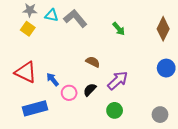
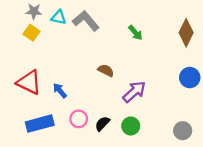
black semicircle: (90, 90) -> (102, 124), moved
pink circle: (69, 93) -> (79, 119), moved

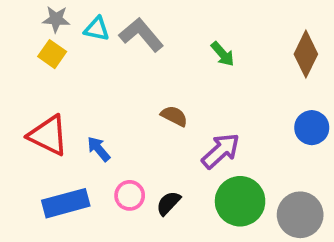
green circle: (131, 126) -> (240, 201), moved, size x1.6
gray circle: (183, 131) -> (300, 215), size x1.5

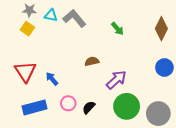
brown semicircle: (174, 116) -> (92, 61), turned -40
red triangle: (48, 135) -> (25, 72), turned 30

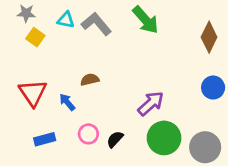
gray star: (29, 10) -> (26, 13), moved
green arrow: (117, 29) -> (145, 20), moved, size x1.6
brown semicircle: (92, 61) -> (90, 80), moved
blue rectangle: (35, 107) -> (45, 139), size x0.7

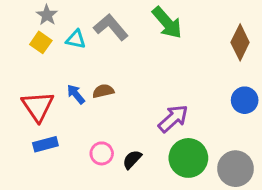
gray star: (26, 13) -> (47, 15), moved, turned 30
cyan triangle: (66, 20) -> (76, 39), moved
blue arrow: (67, 102) -> (76, 94), moved
blue rectangle: (45, 139) -> (45, 144), moved

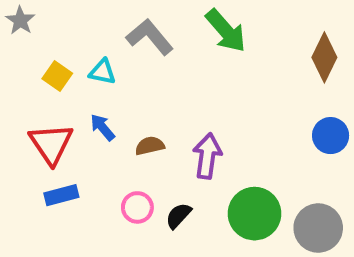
gray star: (47, 15) -> (20, 20), moved
cyan triangle: (76, 39) -> (102, 72), moved
yellow square: (41, 42) -> (57, 76), moved
brown semicircle: (103, 91) -> (150, 146), moved
purple arrow: (173, 118) -> (207, 156), moved, turned -40

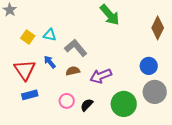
gray L-shape: (150, 37) -> (76, 48), moved
blue circle: (331, 136) -> (149, 66), moved
purple arrow: (207, 156) -> (101, 76), turned -120
gray circle: (318, 228) -> (155, 92), moved

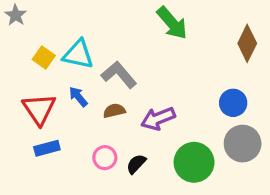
cyan triangle: (50, 35) -> (78, 54), size x1.5

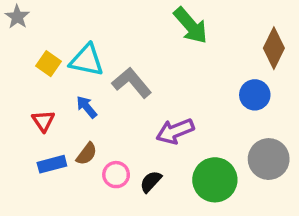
blue circle: (233, 103) -> (255, 95), moved
red triangle: (39, 109) -> (43, 121), size x0.6
brown semicircle: (114, 111) -> (87, 154), moved, turned 140

